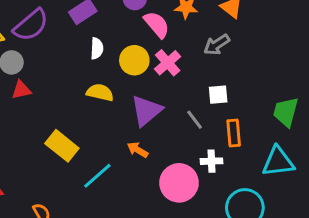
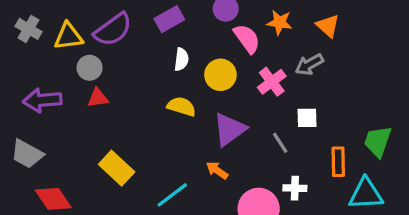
pink cross: (168, 63) -> (272, 82), moved
orange rectangle: (234, 133) -> (338, 162), moved
yellow rectangle: (62, 146) -> (117, 168), moved

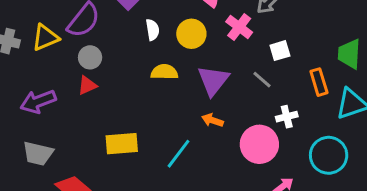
gray circle: (90, 68) -> (90, 57), moved
yellow rectangle: (117, 168) -> (122, 144), turned -32

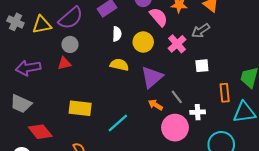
gray line: (262, 80) -> (177, 97), moved
orange arrow: (212, 120) -> (155, 105), moved

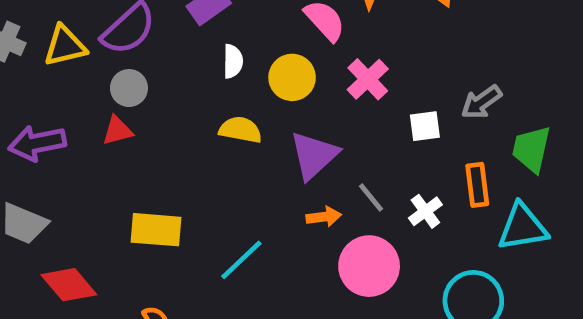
gray arrow: (201, 31) -> (481, 102), moved
orange arrow: (155, 105) -> (324, 217), turned 144
white cross: (198, 112) -> (425, 211), moved, turned -32

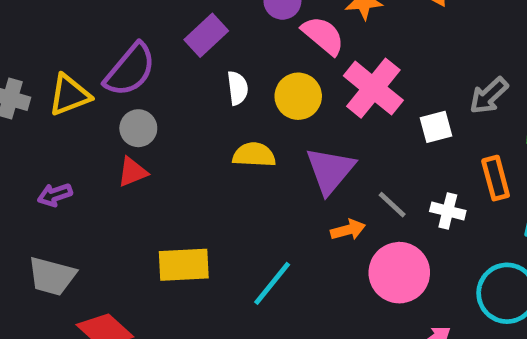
pink cross: (368, 79) -> (373, 88), size x1.4
purple arrow: (37, 143) -> (55, 195), size x0.6
white cross: (425, 211) -> (448, 211), turned -32

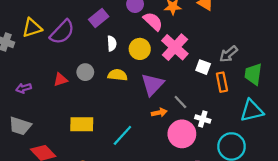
yellow triangle: (69, 95) -> (32, 28), moved
white square: (436, 127) -> (203, 67), turned 32
gray circle: (138, 128) -> (85, 72), moved
orange rectangle: (496, 178) -> (222, 82), moved
white cross: (448, 211) -> (203, 119), moved

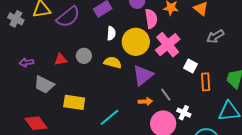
pink semicircle: (153, 21) -> (151, 19), turned 30
yellow circle: (140, 49) -> (136, 42), size x1.4
gray arrow: (228, 54) -> (215, 36), moved
gray trapezoid: (20, 126) -> (44, 85), moved

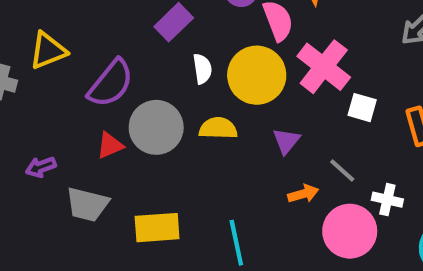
purple semicircle: (68, 17) -> (111, 83), moved
gray circle: (84, 56) -> (156, 127), size x1.6
white square: (191, 66) -> (362, 108), moved
purple triangle: (143, 75) -> (286, 141), size x0.6
cyan line: (109, 117) -> (236, 243), turned -50

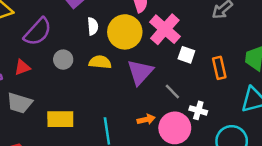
gray circle: (156, 127) -> (63, 60), size x0.6
purple triangle: (286, 141) -> (140, 72), size x1.6
red triangle: (110, 145) -> (22, 67), moved
orange arrow: (303, 194) -> (146, 119), moved

